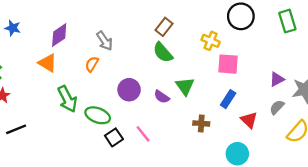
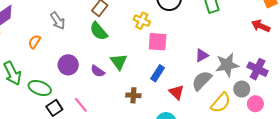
gray arrow: (105, 41) -> (58, 21), moved
gray semicircle: (277, 107) -> (202, 81), size x1.5

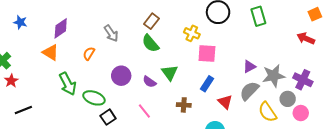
yellow semicircle: (221, 103) -> (267, 112), turned 105
pink line: (81, 105) -> (144, 111), moved

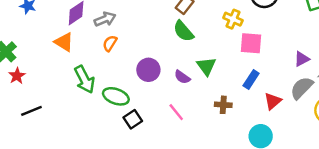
gray arrow: (111, 33) -> (105, 19), moved, turned -78
red triangle: (225, 102) -> (273, 101), turned 35

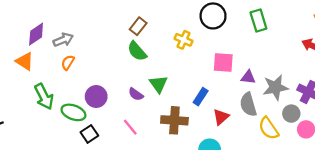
pink square: (251, 43) -> (223, 62), moved
purple triangle: (302, 59) -> (248, 77), turned 35
purple circle: (148, 70) -> (96, 97), moved
gray semicircle: (302, 88) -> (248, 104), turned -60
brown cross: (223, 105) -> (174, 120), size x1.6

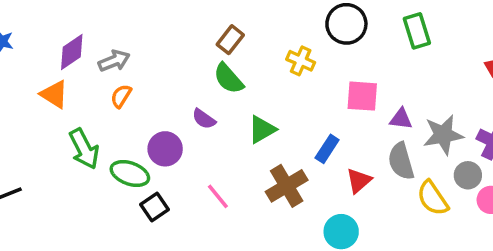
green triangle: (159, 84) -> (262, 129), turned 36
purple semicircle: (136, 94) -> (204, 119), moved
brown cross: (174, 120) -> (287, 186), turned -35

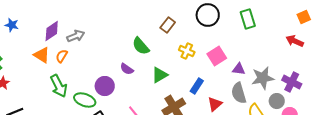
brown rectangle: (230, 40) -> (168, 25), moved
yellow cross: (301, 61) -> (187, 51), moved
orange semicircle: (121, 96) -> (62, 56), moved
pink square: (362, 96) -> (217, 56), turned -36

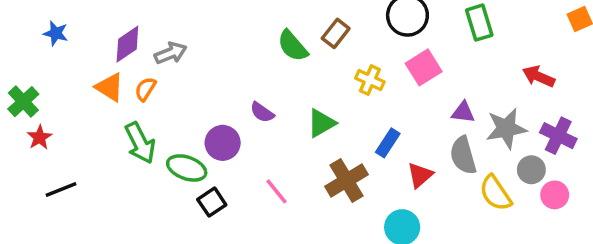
red arrow: (295, 41) -> (539, 76), moved
green semicircle: (141, 46) -> (293, 46), moved
pink square: (217, 56) -> (424, 67), moved

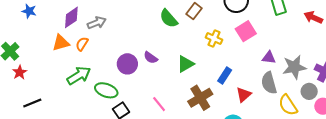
red arrow: (539, 76) -> (313, 17), moved
orange triangle: (110, 87) -> (61, 43), turned -48
green arrow: (140, 143) -> (79, 76), turned -95
purple circle: (223, 143) -> (127, 64), moved

